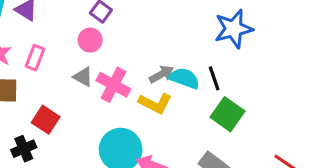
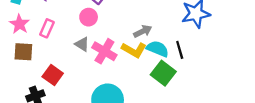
gray arrow: (161, 74) -> (143, 31), moved
yellow L-shape: (155, 103) -> (134, 50), moved
green square: (227, 114) -> (163, 73), moved

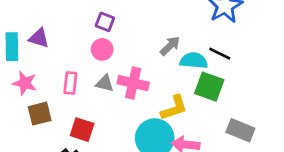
pink rectangle: (47, 28) -> (70, 83), moved
yellow L-shape: (134, 50) -> (174, 108), moved, turned -30
black line: (180, 50) -> (220, 54), turned -30

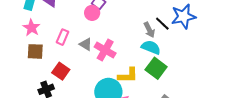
gray arrow: (170, 46) -> (149, 30), moved, turned 91
pink circle: (102, 49) -> (92, 13), moved
black line: (220, 54) -> (162, 24), moved

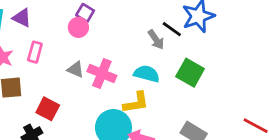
pink rectangle: (63, 37) -> (35, 52), moved
cyan semicircle: (151, 47) -> (147, 74), moved
green square: (156, 68) -> (190, 73), moved

